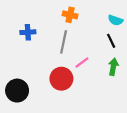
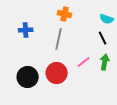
pink line: (82, 62) -> (84, 62), moved
black circle: (17, 91) -> (28, 77), moved

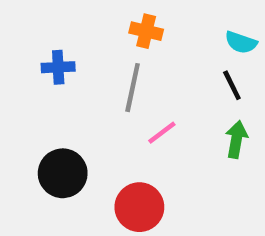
pink line: (84, 62) -> (162, 133), moved
red circle: (57, 73) -> (139, 207), moved

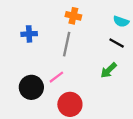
black line: (232, 85) -> (117, 43), turned -35
pink line: (162, 133) -> (56, 77), moved
green arrow: (236, 139) -> (109, 70), moved, turned -144

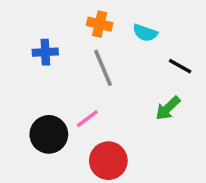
orange cross: (73, 16) -> (100, 24), moved
cyan semicircle: (121, 21) -> (145, 33), moved
gray line: (67, 44) -> (103, 68), turned -35

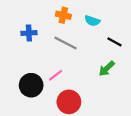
gray line: (103, 68) -> (66, 43), turned -40

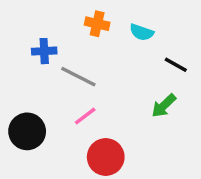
gray line: (66, 43) -> (78, 77), moved
black circle: (31, 85) -> (27, 131), moved

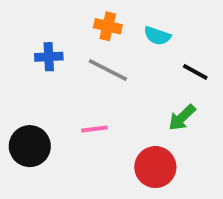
gray line: (78, 77) -> (108, 70), moved
pink line: (85, 116) -> (94, 129), turned 30
red circle: (106, 157) -> (155, 167), moved

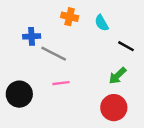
cyan semicircle: (157, 36) -> (102, 23), turned 42
gray line: (108, 70) -> (54, 54), moved
red circle: (155, 167) -> (114, 108), moved

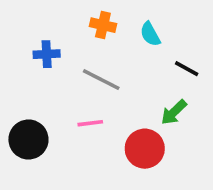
gray line: (54, 54) -> (101, 80), moved
red circle: (114, 108) -> (145, 149), moved

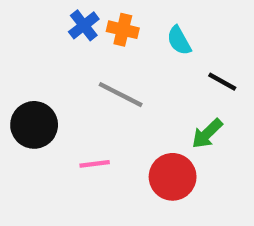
blue cross: (47, 54) -> (84, 25), moved, turned -35
pink line: (90, 123) -> (95, 164), moved
black circle: (28, 140) -> (34, 125), moved

